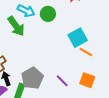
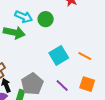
green arrow: (16, 26) -> (14, 32), turned -40
cyan square: (78, 38) -> (59, 55), moved

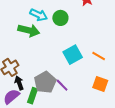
purple line: (62, 86) -> (62, 85), moved

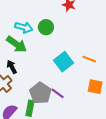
green arrow: (29, 30) -> (16, 44), turned 30
black arrow: (19, 83) -> (12, 67), moved

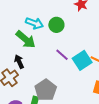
cyan square: (63, 62) -> (82, 60), moved
purple line: (58, 93) -> (62, 55), moved

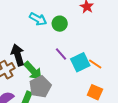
green arrow: (26, 39) -> (33, 71), moved
black arrow: (19, 62) -> (18, 55), size x1.5

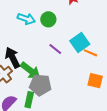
cyan square: (80, 62) -> (80, 42), moved
gray pentagon: (40, 87) -> (40, 85), turned -30

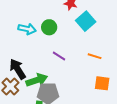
cyan square: (80, 42) -> (86, 21), moved
green arrow: (30, 71) -> (37, 80), turned -50

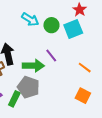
cyan square: (86, 21) -> (73, 29), moved
green arrow: (37, 80) -> (33, 66), moved

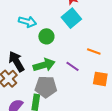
green circle: (51, 25) -> (46, 36), moved
purple line: (51, 56) -> (72, 66), moved

